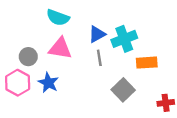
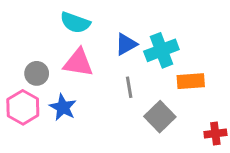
gray line: (99, 58) -> (129, 87), moved

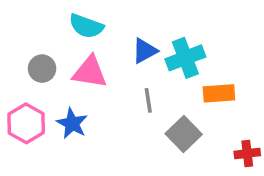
gray circle: (37, 73) -> (42, 69), moved

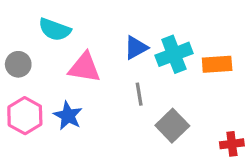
cyan semicircle: (86, 26) -> (55, 29), moved
gray circle: (42, 69) -> (18, 64), moved
orange rectangle: (219, 93) -> (217, 64), moved

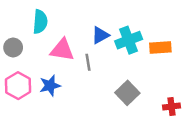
cyan semicircle: (55, 29) -> (40, 22), turned -105
gray line: (139, 94) -> (88, 62), moved
blue star: (68, 116) -> (50, 86), turned 30

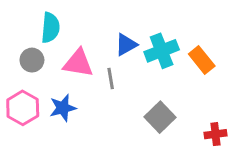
gray circle: (13, 47) -> (32, 60), moved
orange rectangle: (160, 47) -> (202, 60), turned 55

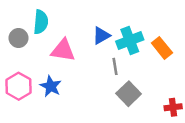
gray circle: (32, 60) -> (18, 38), moved
gray line: (111, 79) -> (115, 66), moved
blue star: (63, 108) -> (51, 86), turned -30

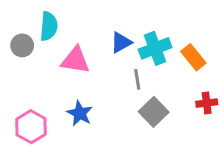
pink hexagon: (18, 86) -> (31, 127), moved
blue star: (51, 86) -> (80, 113), moved
red cross: (173, 107) -> (207, 103), moved

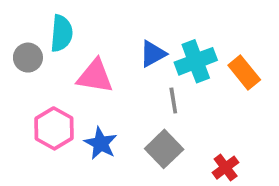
red cross: (207, 103) -> (226, 168), moved, turned -30
gray square: (154, 112) -> (164, 149), moved
pink hexagon: (31, 127) -> (54, 128), moved

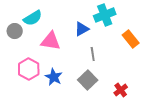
cyan semicircle: (61, 33) -> (33, 18), turned 54
cyan cross: (196, 61) -> (105, 15), moved

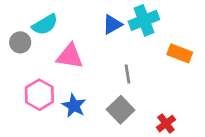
blue triangle: (82, 29) -> (112, 24), moved
orange rectangle: (131, 39) -> (180, 53), turned -30

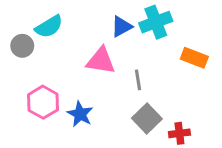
pink triangle: (70, 56) -> (101, 61), moved
gray square: (121, 110) -> (147, 118), moved
red cross: (166, 124) -> (179, 133), turned 30

